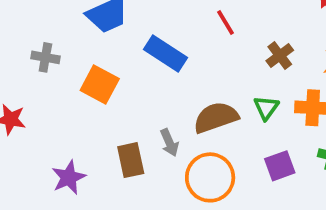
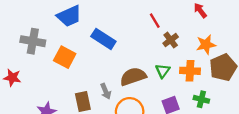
red line: (226, 23) -> (155, 21), moved
gray cross: (45, 57) -> (33, 41), size x1.5

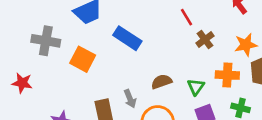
green triangle: (163, 71) -> (196, 87), moved
brown semicircle: (133, 76) -> (162, 82), size x0.7

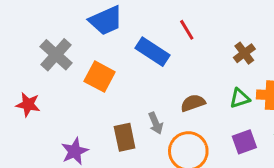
red line: (187, 17) -> (187, 30), moved
gray cross: (46, 41) -> (56, 55), turned 32
green triangle: (196, 87) -> (240, 98), moved, turned 36

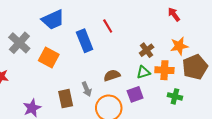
blue rectangle: (153, 52) -> (85, 41), turned 35
brown cross: (244, 53) -> (147, 50), moved
purple square: (244, 142) -> (135, 94), moved

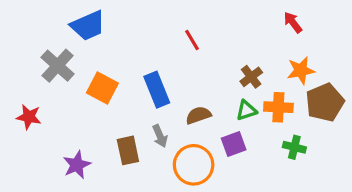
blue trapezoid: (53, 20) -> (88, 26), moved
blue rectangle: (85, 41) -> (157, 90), moved

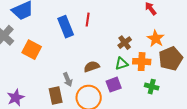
red line: (192, 40) -> (88, 20), turned 40
orange star: (301, 70) -> (156, 39), turned -30
blue rectangle: (157, 90) -> (66, 27), moved
brown rectangle: (128, 150) -> (56, 96), moved

